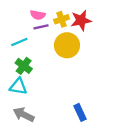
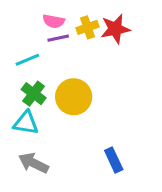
yellow circle: (67, 45) -> (74, 97), moved

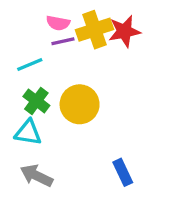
yellow cross: (88, 27) -> (95, 30), size x1.5

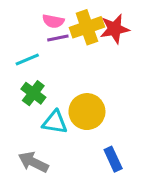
yellow circle: (80, 104) -> (87, 112), moved
cyan triangle: (28, 133) -> (55, 122), moved

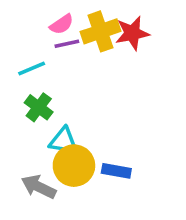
pink semicircle: (53, 21) -> (62, 24), turned -45
yellow circle: (87, 112) -> (74, 166), moved
blue rectangle: (113, 159) -> (116, 171), moved, turned -55

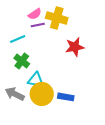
yellow cross: (100, 31) -> (57, 18), turned 35
red star: (132, 33) -> (75, 47), moved
gray arrow: (39, 187) -> (15, 94), moved

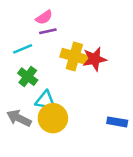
yellow cross: (57, 18) -> (74, 56), moved
blue rectangle: (66, 97) -> (117, 122), moved

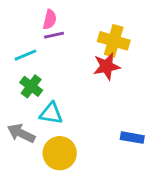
pink semicircle: (44, 17) -> (50, 19), turned -42
yellow cross: (74, 56) -> (114, 41), moved
yellow circle: (53, 118) -> (60, 153), moved

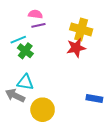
pink semicircle: (50, 19) -> (35, 14), turned -96
green cross: (31, 86) -> (25, 51), moved
cyan triangle: (51, 113) -> (25, 82), moved

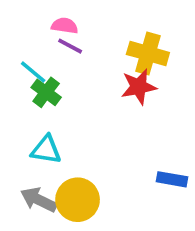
purple line: (38, 25) -> (70, 46), turned 40
cyan line: (18, 40) -> (33, 72), turned 63
gray arrow: (15, 95) -> (39, 200), moved

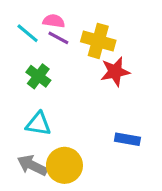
yellow cross: (148, 53) -> (98, 41), moved
cyan line: (33, 72) -> (28, 33), moved
blue rectangle: (172, 179) -> (127, 139), moved

